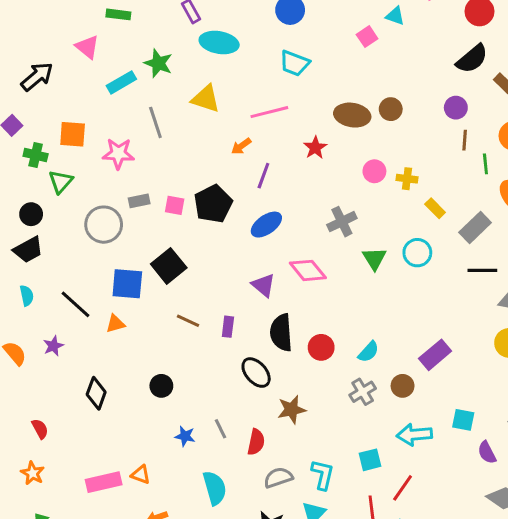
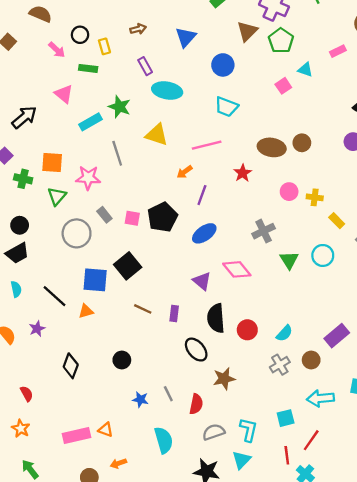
green triangle: (61, 182) -> (57, 196), moved
gray rectangle: (139, 201) -> (104, 215), turned 63

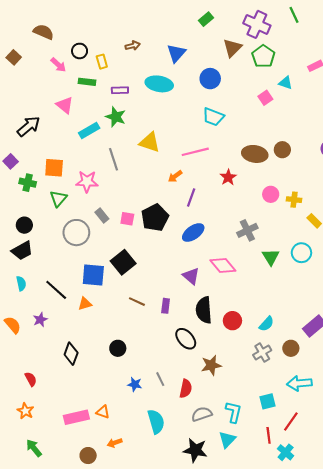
purple rectangle: (145, 66) -> (120, 90), moved, turned -63
cyan ellipse: (167, 91) -> (159, 84), moved

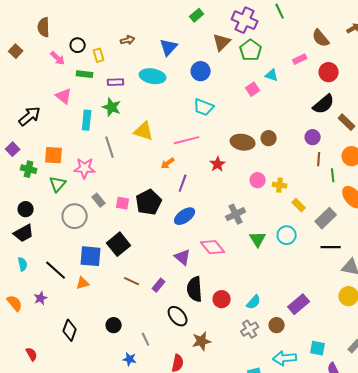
brown semicircle: (43, 32) -> (44, 27), turned -114
cyan rectangle: (89, 131) -> (87, 120), turned -54
purple rectangle: (166, 306) -> (159, 285), turned 32
gray line: (160, 379) -> (146, 339), moved

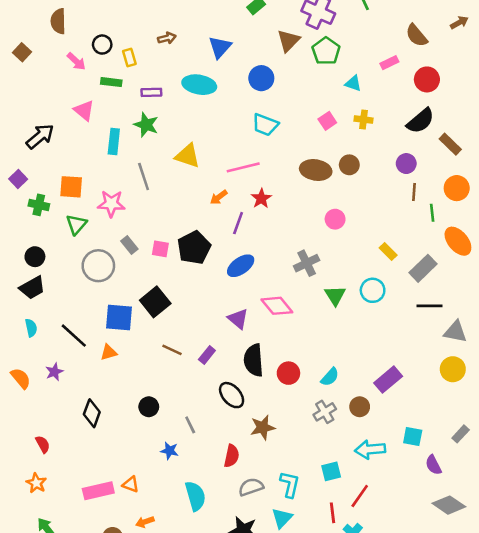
pink square: (253, 89) -> (327, 121), moved
red star: (218, 164) -> (261, 198), moved
yellow cross: (280, 185) -> (364, 120), moved

